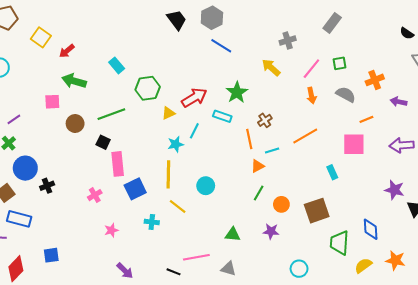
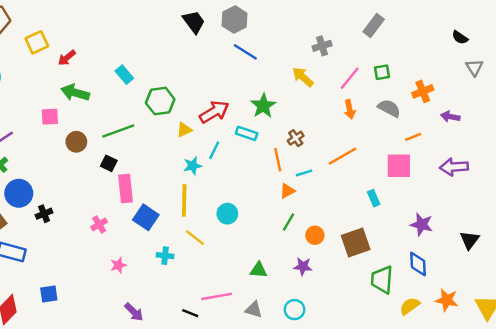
yellow square: (41, 37) -> (37, 42), turned 30
blue square: (135, 189) -> (146, 217), turned -30
purple star: (394, 190) -> (422, 224), moved
cyan circle: (299, 269) -> (294, 310), moved

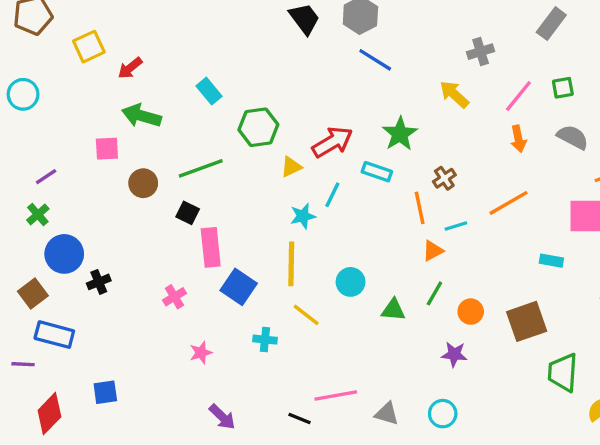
cyan rectangle: (374, 198) -> (551, 261), turned -56
green triangle: (259, 270) -> (393, 310), moved

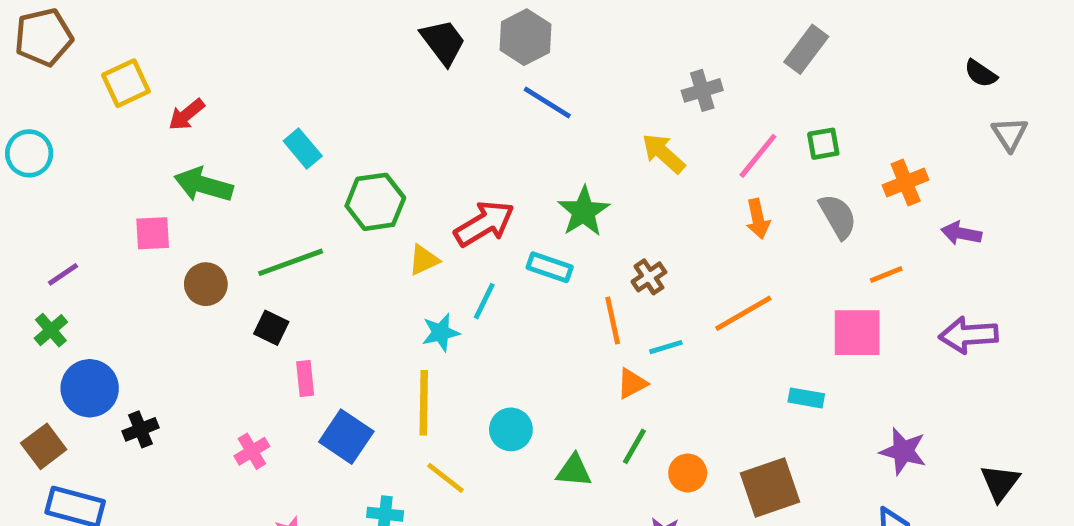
gray semicircle: (573, 137) -> (838, 216), turned 32
pink rectangle: (211, 247) -> (305, 379), size x0.6

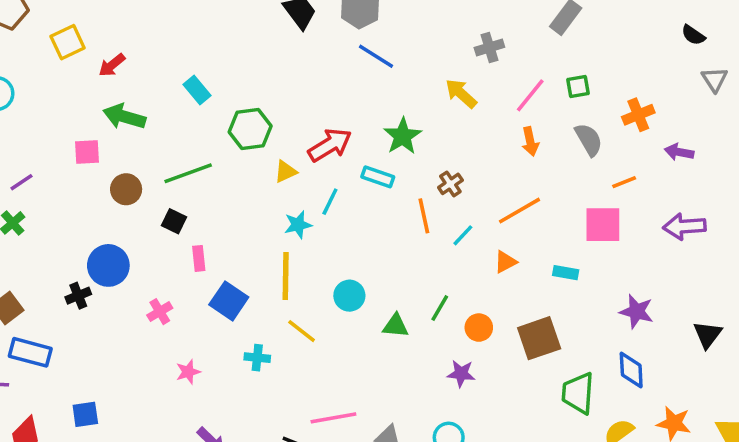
cyan line: (666, 347) -> (463, 235), turned -30
orange triangle: (632, 383) -> (505, 262), moved
blue circle: (90, 388) -> (108, 265), moved

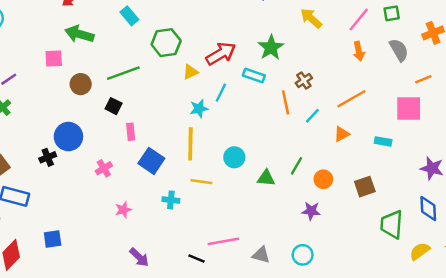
yellow line: (302, 331) -> (201, 182), turned -30
brown square: (539, 338) -> (365, 187), size x0.7

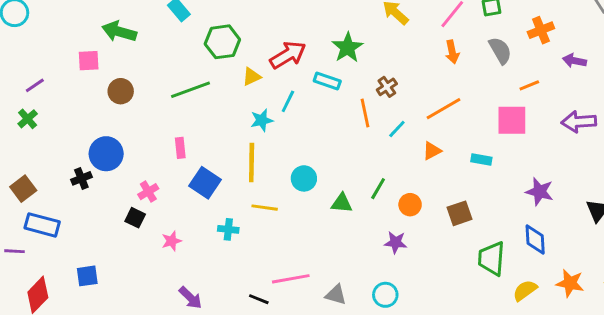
green line: (123, 73) -> (190, 90), moved
black square: (114, 106) -> (135, 218), moved

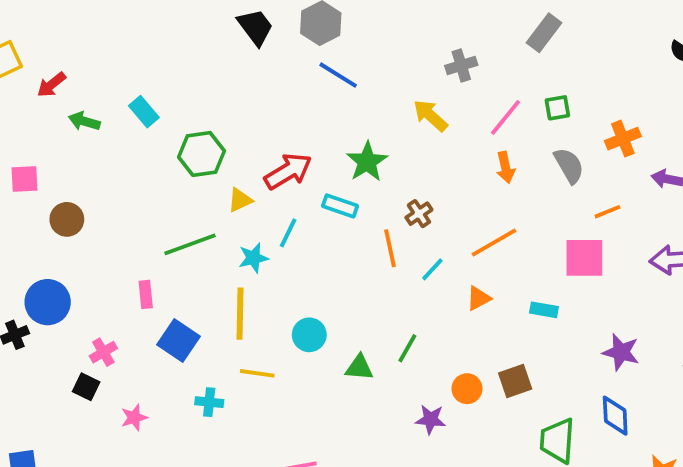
green arrow: (119, 32) -> (84, 121), moved, size x0.7
green line: (190, 90) -> (190, 244), moved
orange circle: (410, 205) -> (467, 389), moved

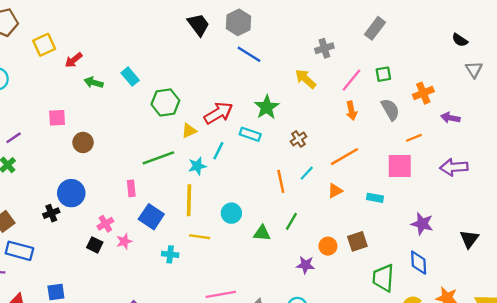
orange line: (390, 248) -> (281, 181), moved
pink star: (134, 418) -> (124, 241), moved

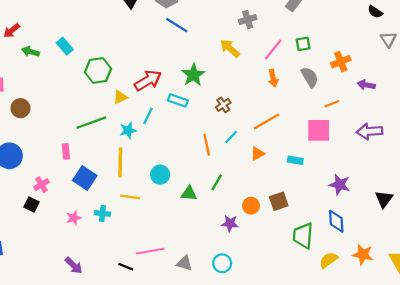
pink star: (124, 241) -> (74, 218), moved

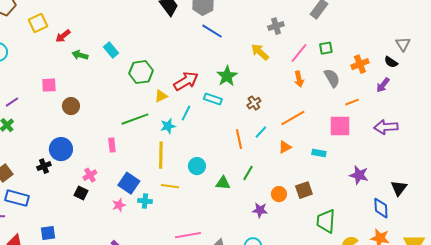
black semicircle: (375, 12) -> (391, 62), moved
purple arrow: (366, 85) -> (383, 85), turned -63
blue square: (85, 178) -> (129, 183), moved
blue diamond: (336, 221) -> (381, 208), moved

